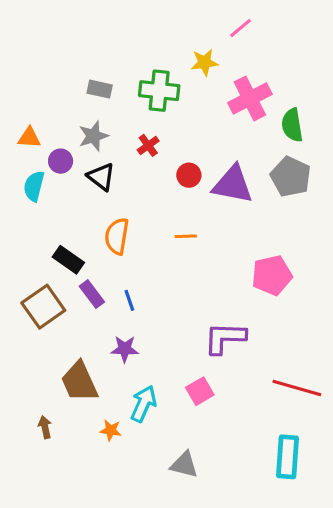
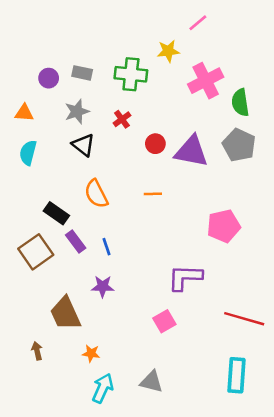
purple circle: (61, 161) -> (49, 78), moved
orange semicircle: (117, 236) -> (96, 194), turned -36
cyan arrow: (143, 404) -> (103, 388), moved

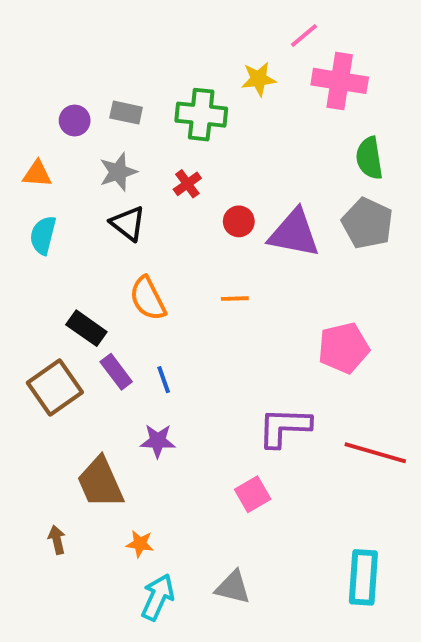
pink cross: (206, 81) -> (340, 81), moved, turned 36
red line: (244, 319) -> (375, 453), moved

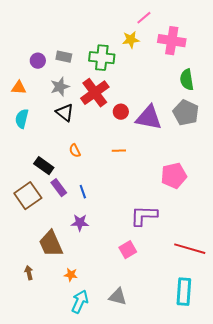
pink line: (304, 35) -> (144, 18), moved
red cross: (187, 184) -> (95, 93), size x2.0
orange semicircle: (148, 299) -> (75, 151), size x0.6
red line: (375, 453) -> (190, 249), moved

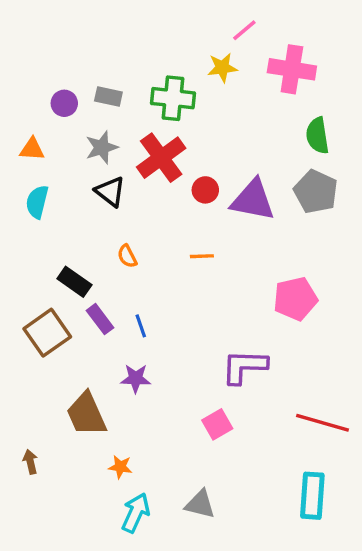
brown arrow: (29, 273) -> (30, 462), moved

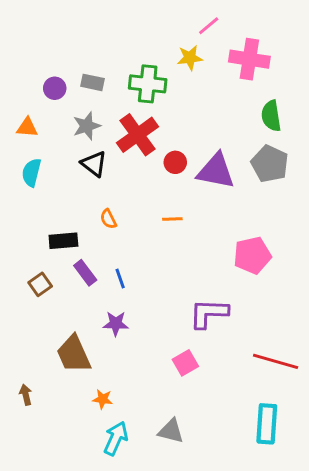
black rectangle: (74, 282) -> (63, 241), turned -40
brown square: (47, 333) -> (40, 284), size x0.6

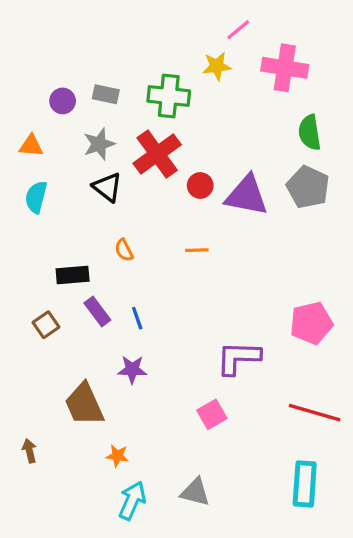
pink pentagon: (252, 255) -> (311, 323), moved

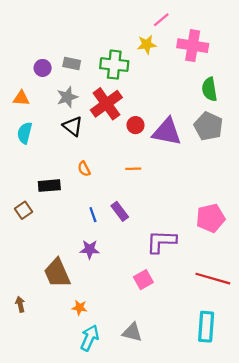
purple rectangle: (97, 311) -> (120, 211), moved
brown square: (46, 325) -> (24, 210), moved

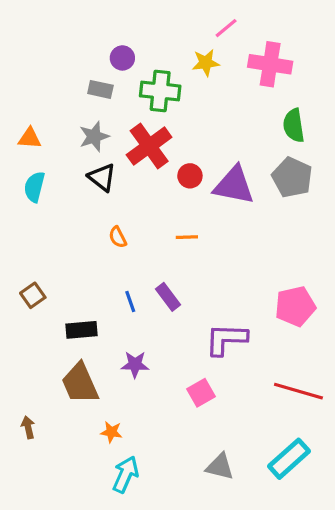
purple circle: (43, 68) -> (122, 58), moved
black rectangle: (49, 186) -> (82, 330), moved
purple star: (90, 249) -> (135, 364), moved
cyan rectangle: (206, 327) -> (289, 459), turned 44
gray triangle: (132, 332) -> (220, 467), moved

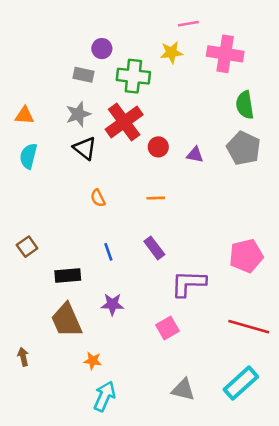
pink line: (226, 28) -> (188, 24), turned 30
purple triangle: (234, 185) -> (195, 155), size x0.5
purple rectangle: (168, 297) -> (154, 248), moved

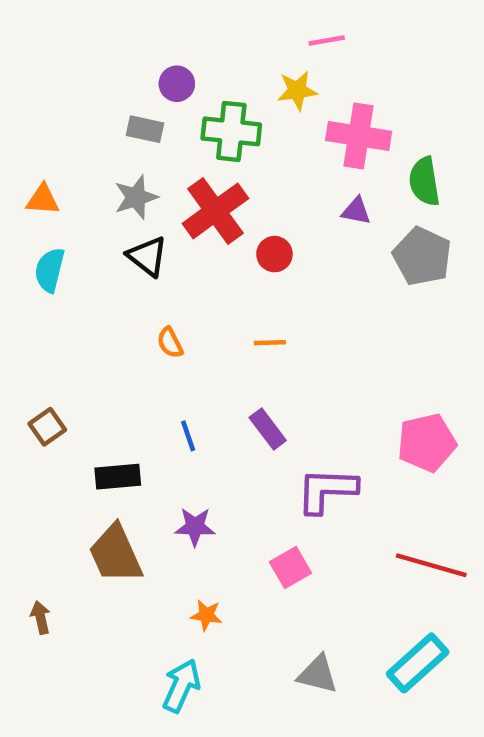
pink cross: (225, 54) -> (359, 136), moved
purple triangle: (195, 155) -> (356, 211), moved
orange star: (93, 361) -> (206, 615), moved

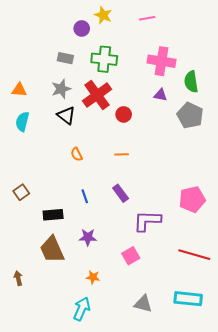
purple circle: (177, 84) -> (82, 28), moved
yellow star: (297, 91) -> (103, 15), moved, turned 30
cyan rectangle: (418, 663) -> (188, 299), turned 48

